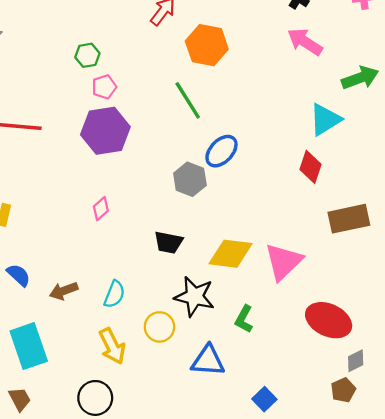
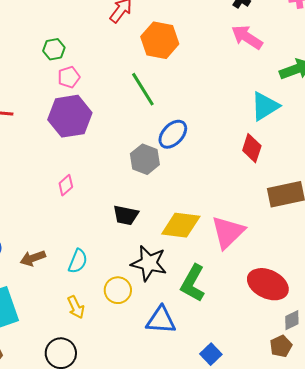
green L-shape: (244, 319) -> (193, 283), size x1.5
yellow arrow: (112, 346) -> (76, 307), size x0.7

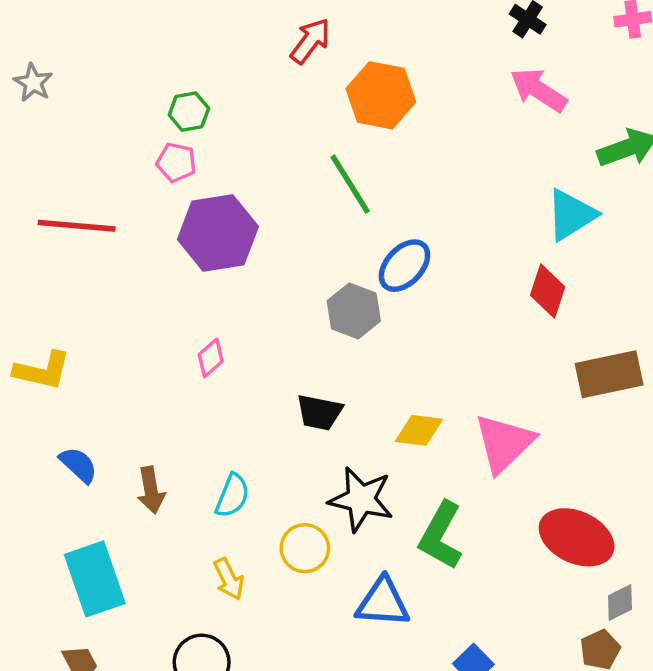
pink pentagon: (69, 77) -> (176, 162), moved, turned 30
yellow diamond: (181, 225) -> (419, 430), size x0.7
brown arrow: (33, 258) -> (151, 490), turned -80

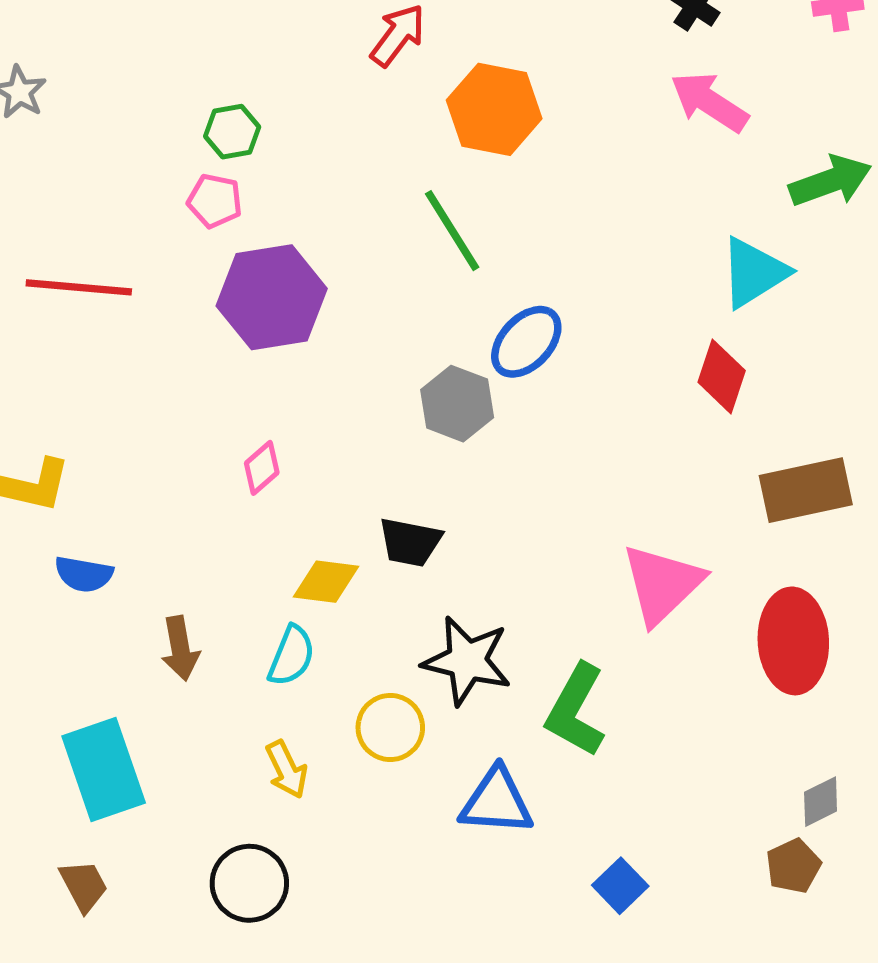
yellow diamond: (419, 430) -> (326, 582), moved
blue semicircle: (78, 465) -> (84, 574), moved, turned 147
red ellipse: (577, 537) -> (793, 641), moved, turned 62

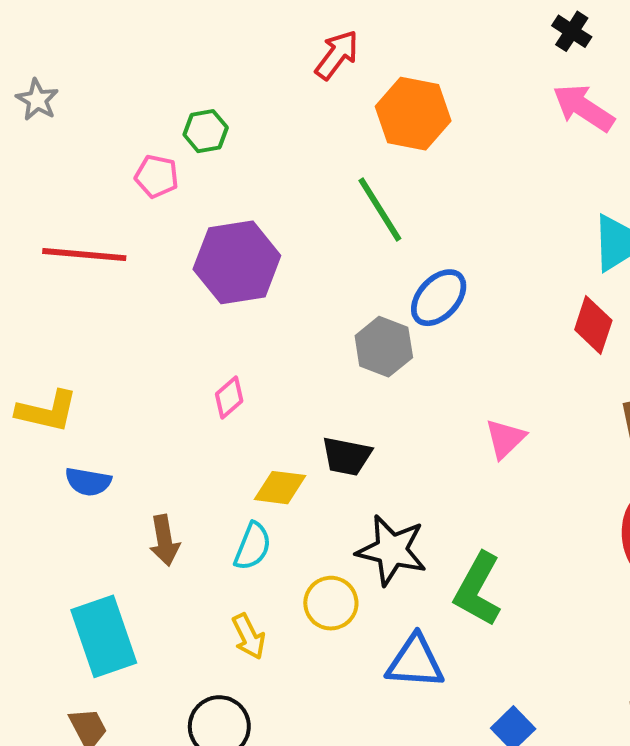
pink pentagon: (215, 201) -> (157, 176), moved
pink triangle: (662, 584) -> (505, 439), moved, size x0.6

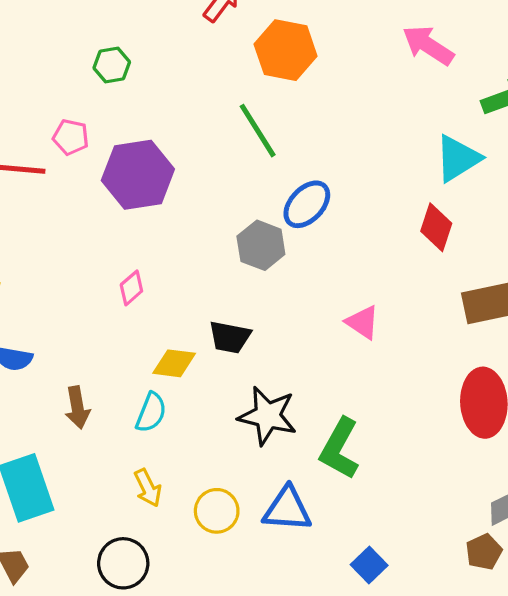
pink pentagon: (157, 176) -> (71, 137), moved
pink triangle: (505, 439) -> (363, 322), turned -42
yellow circle: (331, 603) -> (217, 511), moved

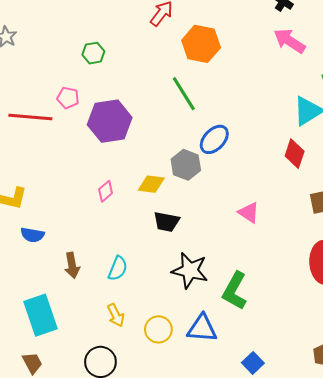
yellow diamond: (174, 363) -> (151, 184), moved

